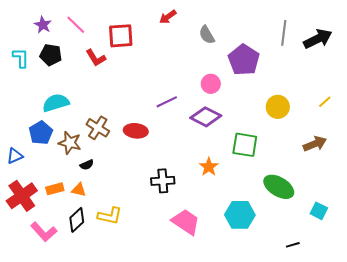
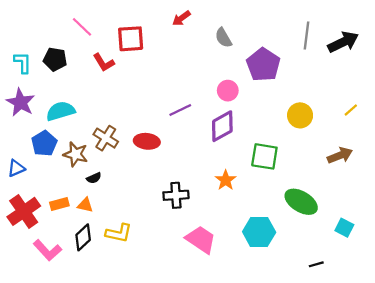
purple star: (43, 25) -> (21, 102), moved, size x1.5
purple diamond: (206, 117) -> (222, 126), turned -56

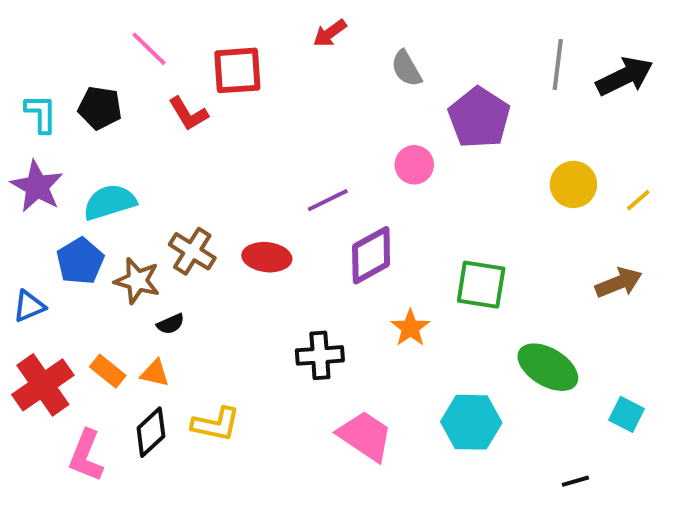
yellow circle: (300, 115) -> (573, 184), moved
purple diamond: (222, 126) -> (371, 255), moved
orange rectangle: (59, 204) -> (108, 371), turned 54
pink L-shape: (47, 250) -> (86, 456), turned 64

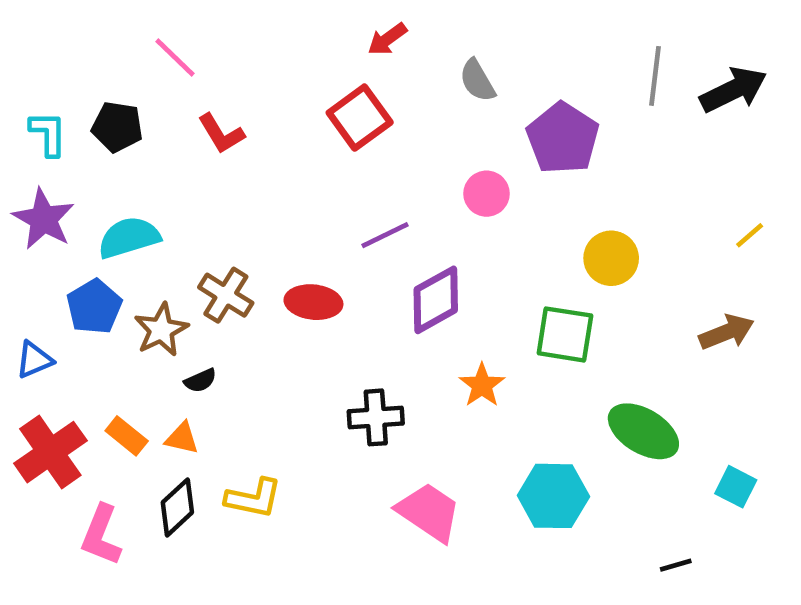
red square: (237, 70) -> (360, 117), moved, turned -32
yellow circle: (573, 184) -> (611, 258), moved
brown star: (137, 281) -> (161, 330), turned 30

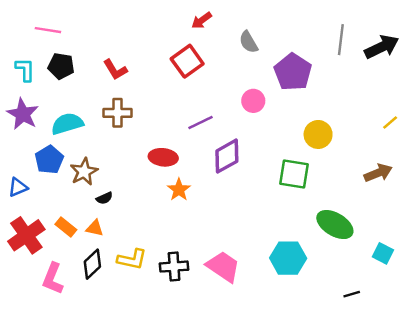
pink line: (175, 57) -> (48, 30), moved, turned -35
brown cross: (226, 295) -> (118, 113), moved, turned -32
orange star: (482, 385) -> (179, 190), moved
black cross: (376, 417) -> (174, 267), moved

